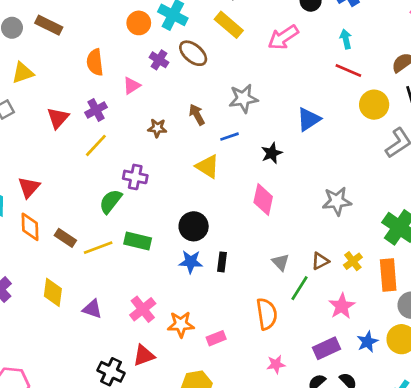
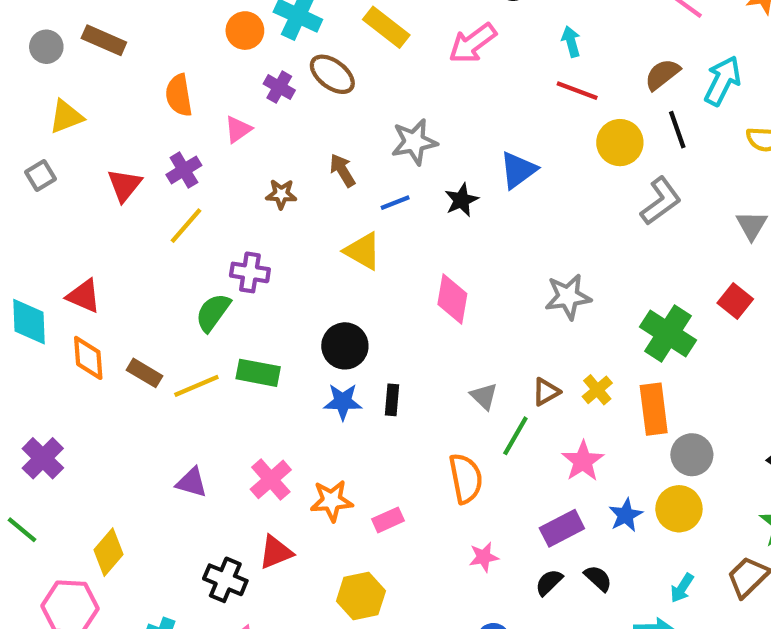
black star: (272, 153) -> (461, 200), moved
red triangle: (29, 187) -> (84, 296), turned -45
yellow diamond: (53, 292) -> (109, 552), moved, turned 36

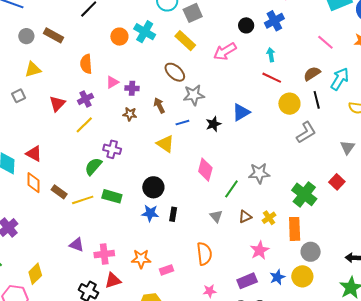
brown ellipse: (332, 74) -> (175, 72), moved
purple cross: (279, 87) -> (132, 88), moved, turned -32
green line: (515, 436) -> (231, 189), moved
pink cross: (271, 479) -> (104, 254), moved, turned 30

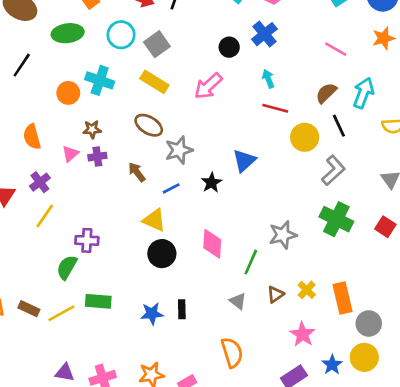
brown star: (130, 114) -> (92, 129), moved
black circle: (153, 187) -> (162, 254), moved
green cross: (304, 194) -> (336, 219), moved

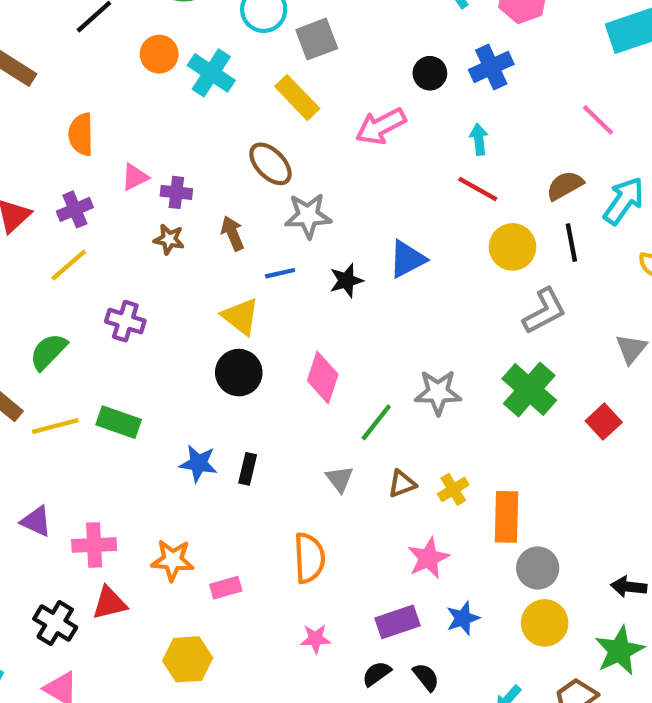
orange circle: (68, 93) -> (159, 54), moved
brown star: (92, 129) -> (169, 239), moved
green semicircle: (67, 267) -> (48, 352), moved
yellow circle: (364, 357) -> (545, 623), moved

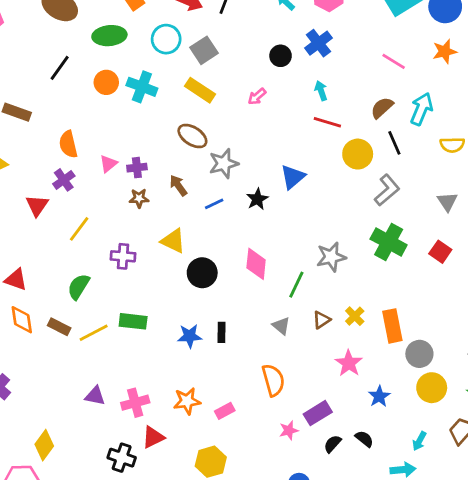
pink arrow: (381, 126) -> (257, 96), size x0.6
purple cross: (75, 209) -> (64, 180), moved
yellow triangle: (241, 317) -> (173, 241), moved
purple rectangle: (397, 622) -> (318, 413), moved

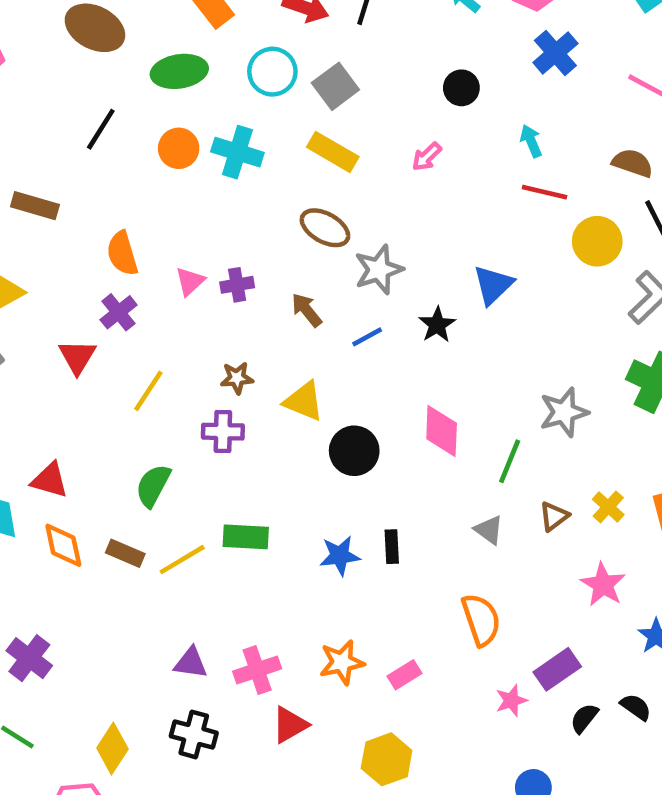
blue cross: (318, 43) -> (555, 53), moved
brown semicircle: (382, 108) -> (633, 163), turned 65
brown star: (139, 198) -> (237, 378), moved
black cross: (122, 458) -> (194, 734), moved

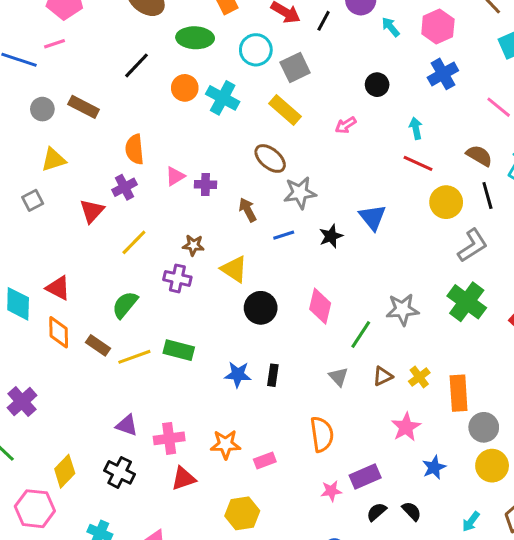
blue triangle: (493, 285) -> (373, 217), turned -36

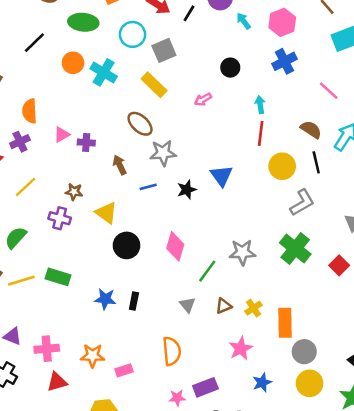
red line: (418, 163) -> (261, 133), turned 70

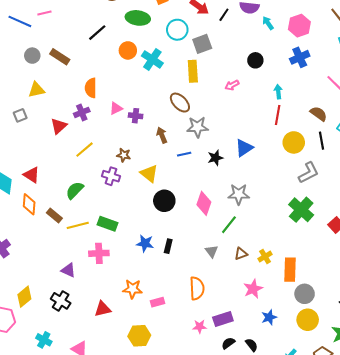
yellow rectangle: (154, 85) -> (193, 71), turned 40
blue triangle: (221, 176) -> (244, 148), turned 30
gray star: (242, 252) -> (239, 194), moved
pink cross: (47, 349) -> (99, 253), moved

